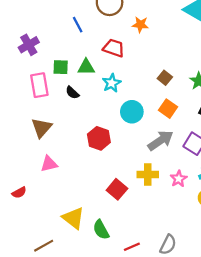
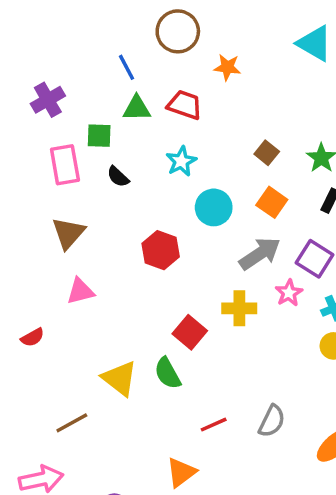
green triangle: (86, 67) -> (137, 108), moved
pink star: (179, 179) -> (289, 293), moved
green semicircle: (101, 230) -> (168, 373), moved

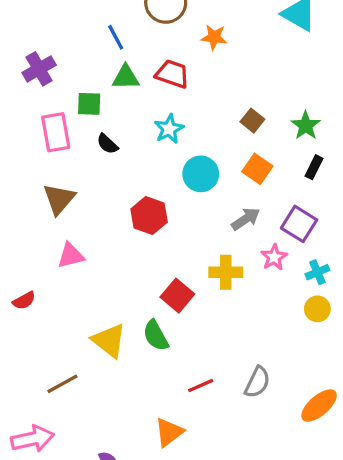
gray arrow: (260, 254) -> (246, 219), size x0.7

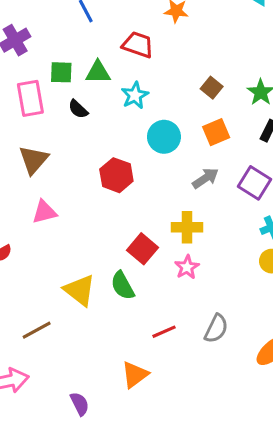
green triangle: (126, 77) -> (98, 72), moved
orange square: (257, 169) -> (216, 132), turned 32
pink star: (274, 257) -> (187, 267), moved

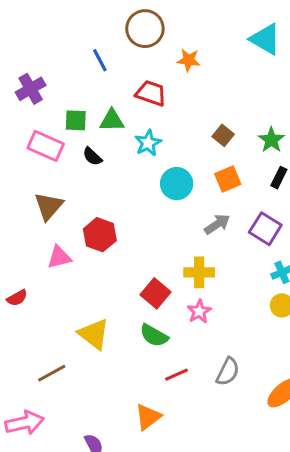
pink rectangle: (30, 98) -> (46, 146), turned -56
red hexagon: (116, 175) -> (100, 235), moved
green semicircle: (123, 286) -> (154, 336), moved, turned -32

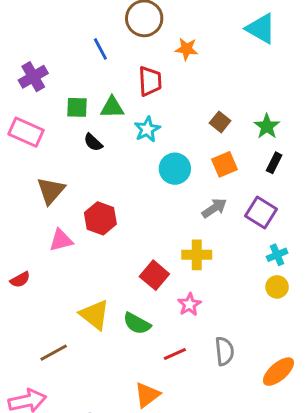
red trapezoid: (151, 93) -> (150, 81), turned 68
pink rectangle: (46, 146) -> (26, 132), moved
pink star: (199, 311) -> (189, 304), moved
green semicircle: (154, 336) -> (137, 323), moved
gray semicircle: (228, 372) -> (224, 351), turned -32

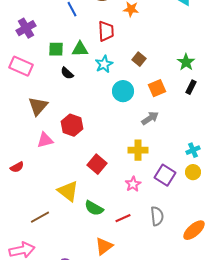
brown square: (220, 122) -> (139, 59), moved
purple square: (261, 212) -> (165, 175), moved
red square: (154, 275) -> (97, 164), moved
green semicircle: (137, 323) -> (94, 208), moved

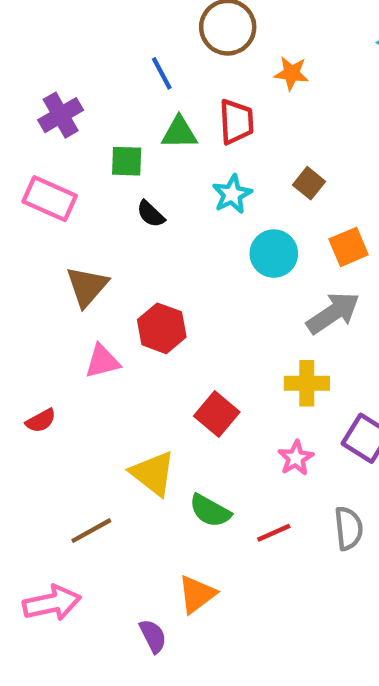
green triangle: (80, 49) -> (179, 133), moved
gray arrow: (150, 118) -> (333, 313), size x1.4
orange triangle: (104, 246) -> (197, 594), moved

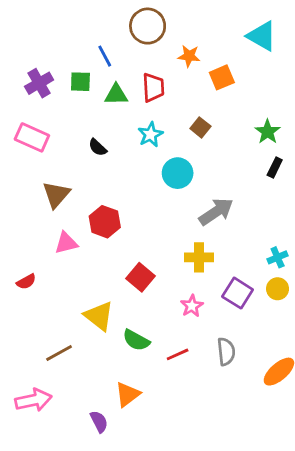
green square: (127, 161) -> (80, 82), moved
orange square: (349, 247) -> (222, 77), moved

